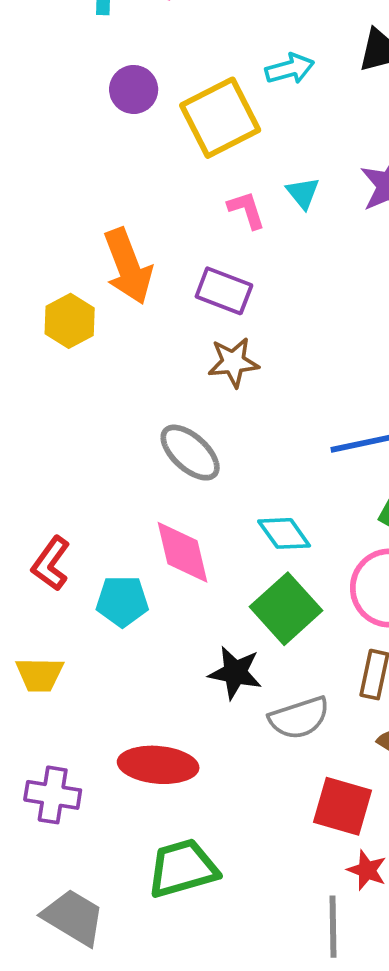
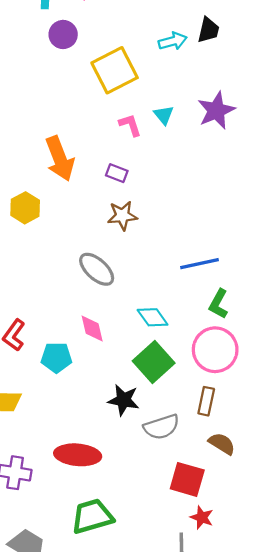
cyan arrow: (290, 69) -> (173, 41), moved
purple circle: (134, 89) -> (63, 34), moved
purple rectangle: (224, 291) -> (117, 173), size x0.7
yellow hexagon: (70, 321) -> (25, 208), moved
pink diamond: (183, 552) -> (92, 328), size x0.7

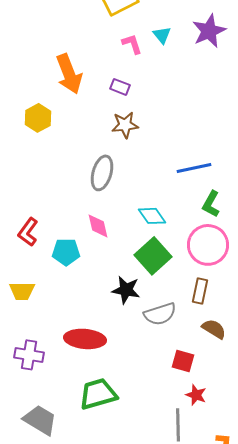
gray ellipse: (97, 269) -> (102, 173), turned 64
red square: (187, 479) -> (183, 361), size x0.7

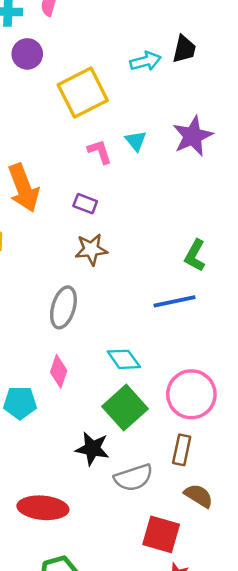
green L-shape: (211, 204) -> (195, 256), moved
pink diamond: (98, 226) -> (59, 371), turned 32
red square: (183, 361) -> (161, 534), size x1.4

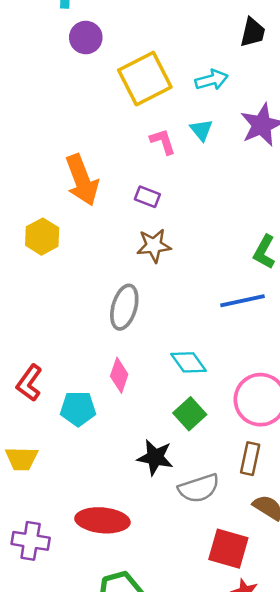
cyan arrow: (146, 61) -> (212, 80), moved
green square: (125, 408) -> (190, 414), size x0.7

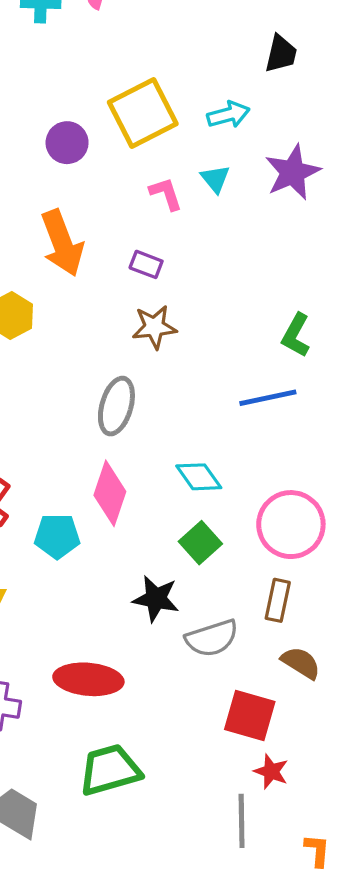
purple circle: (86, 37) -> (67, 143), moved
pink diamond: (119, 375) -> (110, 493), size x1.4

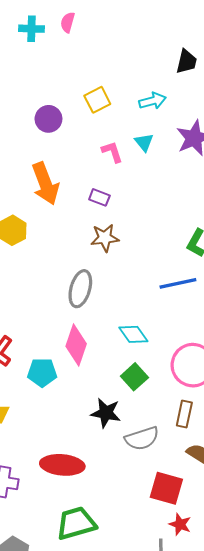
yellow square: (143, 113) -> (97, 100), size x0.6

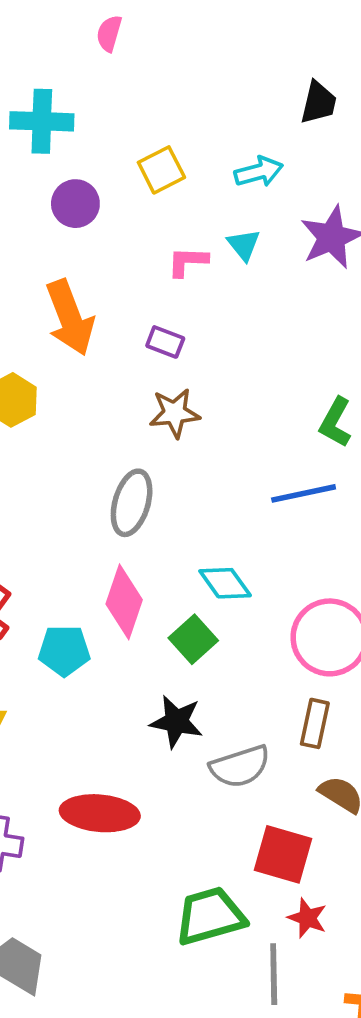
cyan cross: (32, 29) -> (42, 121), moved, size x1.4
pink L-shape: (112, 152) -> (188, 262), turned -70
green square: (134, 377) -> (193, 639), moved
green trapezoid: (76, 523) -> (210, 916), moved

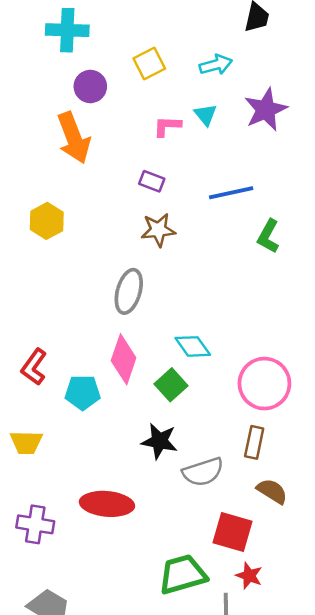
orange arrow: (70, 318) -> (74, 138), moved
blue line: (304, 493) -> (231, 193), moved

